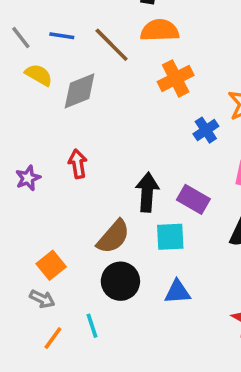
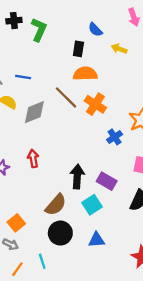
brown line: (112, 45) -> (66, 97), moved
orange cross: (176, 78) -> (95, 104), turned -30
cyan square: (170, 237) -> (92, 205), turned -30

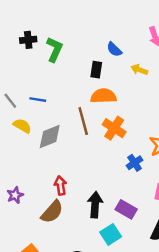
brown line: (66, 97) -> (83, 121), turned 30
red arrow: (33, 158) -> (60, 186), moved
brown semicircle: (56, 205) -> (52, 212), moved

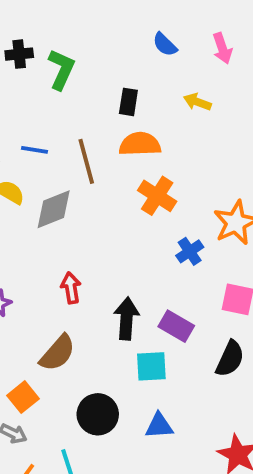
blue semicircle: (114, 49) -> (165, 44), moved
brown line: (83, 121) -> (86, 161), moved
brown semicircle: (52, 212) -> (57, 353), moved
cyan square: (111, 234) -> (151, 366), turned 30

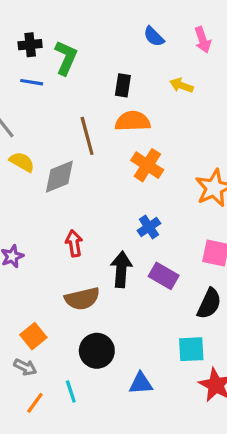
blue line: (35, 150) -> (32, 82), moved
blue cross: (190, 251) -> (149, 227), moved
brown semicircle: (57, 353) -> (82, 299), moved, turned 36
cyan square: (151, 366) -> (191, 349), moved
blue triangle: (159, 426) -> (141, 383), moved

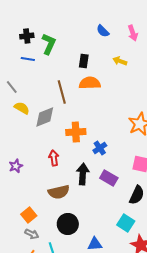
orange cross: (147, 165) -> (76, 132), moved, turned -36
cyan square: (191, 349) -> (126, 223), turned 36
gray arrow: (25, 367) -> (32, 234), moved

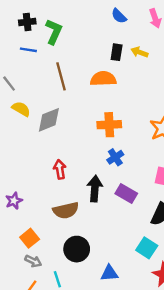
black rectangle: (84, 61) -> (117, 52), moved
brown line: (62, 92) -> (61, 76), moved
orange cross: (76, 132) -> (109, 125), moved
purple star: (16, 166) -> (14, 201), moved

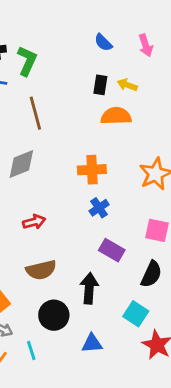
orange semicircle: (103, 79) -> (116, 116), moved
red arrow: (60, 169) -> (34, 222), turned 84
black arrow: (95, 189) -> (89, 288), moved

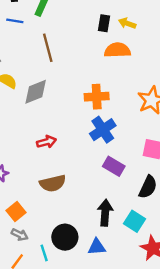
blue cross: (99, 208) -> (103, 130), size x1.5
black arrow: (89, 288) -> (105, 213), moved
black circle: (54, 315) -> (65, 237), moved

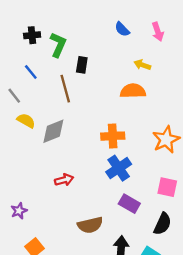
blue line: (15, 21) -> (31, 72), moved, turned 42
black rectangle: (104, 23) -> (82, 65), moved
brown semicircle: (53, 183) -> (90, 225), moved

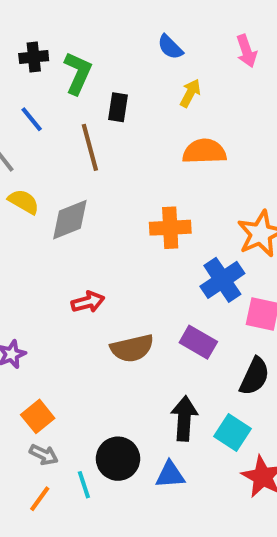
blue semicircle: (122, 29) -> (170, 47), moved
yellow arrow: (142, 65) -> (190, 93), moved, turned 98
blue cross: (119, 168) -> (222, 280), moved
brown semicircle: (90, 225) -> (132, 348), moved

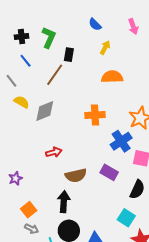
black cross: (34, 57) -> (22, 37), moved
brown line: (90, 147) -> (55, 75), turned 50
black arrow: (184, 418) -> (64, 202), moved

